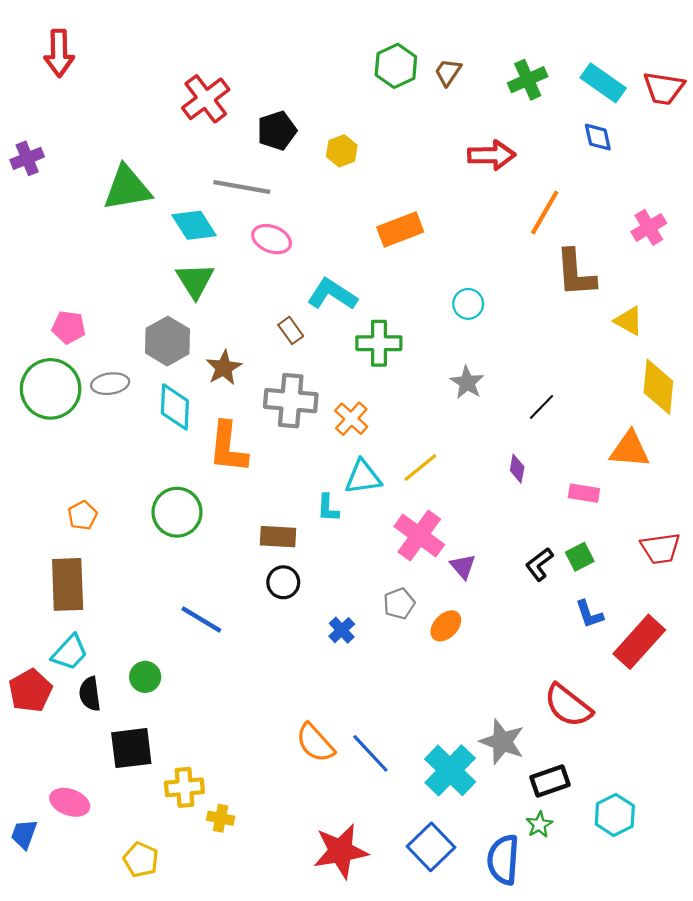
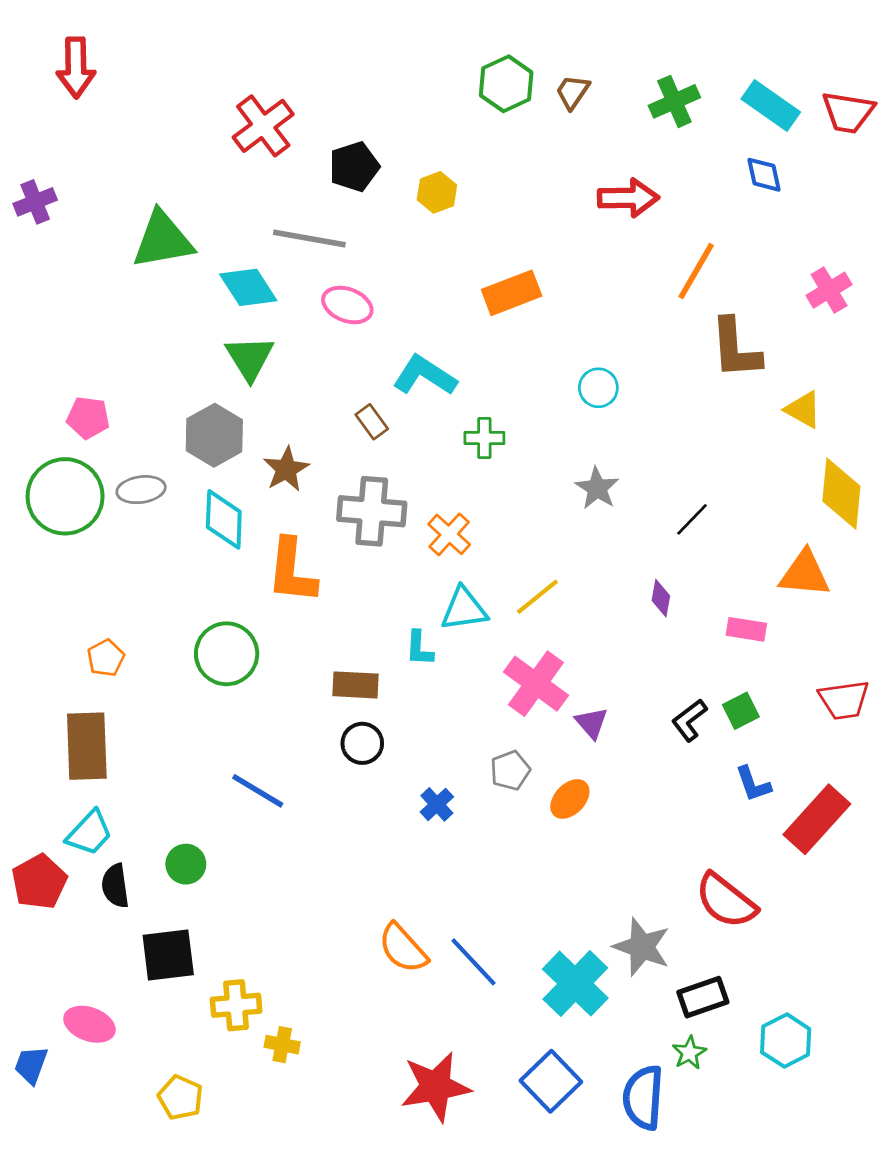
green cross: (379, 343) -> (484, 438), size x0.7

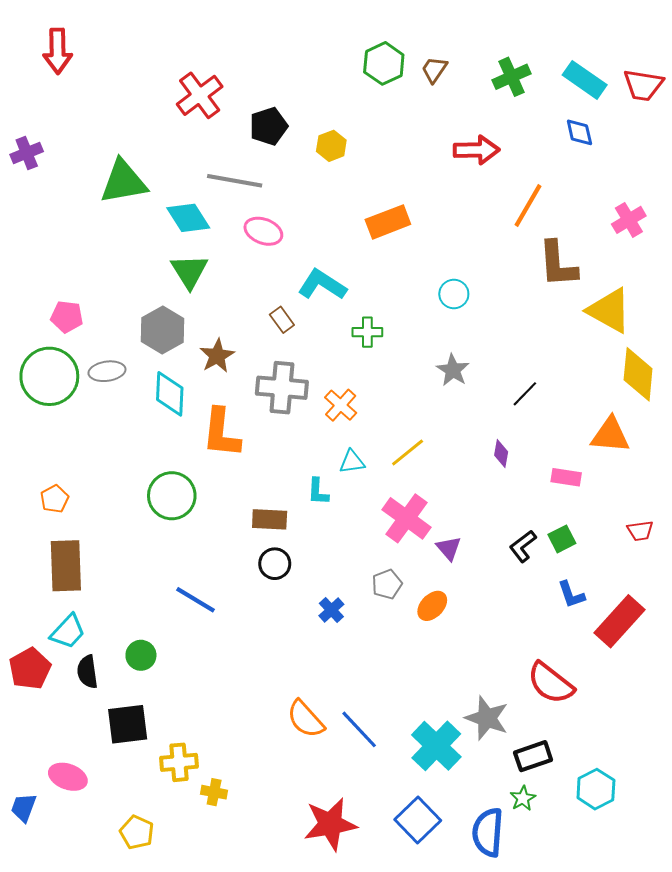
yellow triangle: (803, 409) -> (609, 310), size x1.6
cyan triangle: (464, 609) -> (352, 462), size x0.7
orange pentagon: (106, 658) -> (54, 499), moved
red trapezoid: (844, 700) -> (640, 531), size x0.7

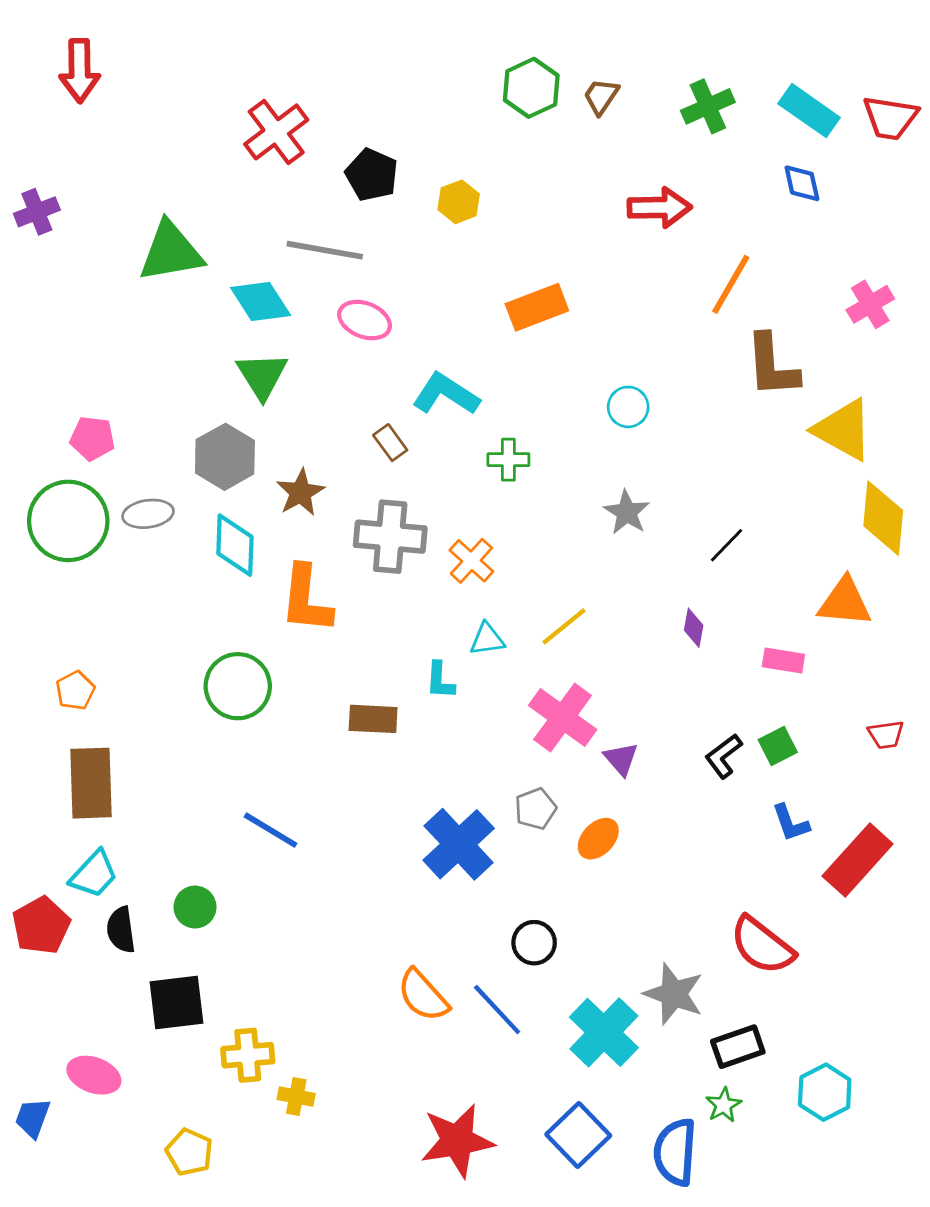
black pentagon: (269, 126) -> (372, 175), turned -30
black circle: (275, 564) -> (534, 943), moved
blue cross: (331, 610) -> (459, 844), size x2.0

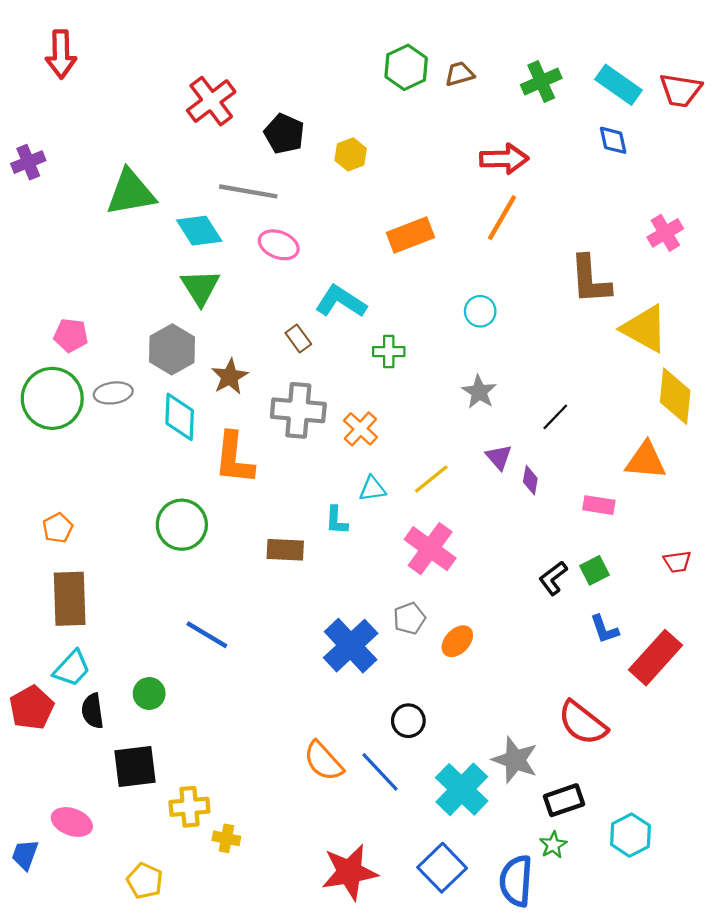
brown trapezoid: (601, 96) -> (459, 74), turned 40
orange line: (731, 284) -> (502, 218), moved
purple triangle: (621, 759) -> (499, 457), moved

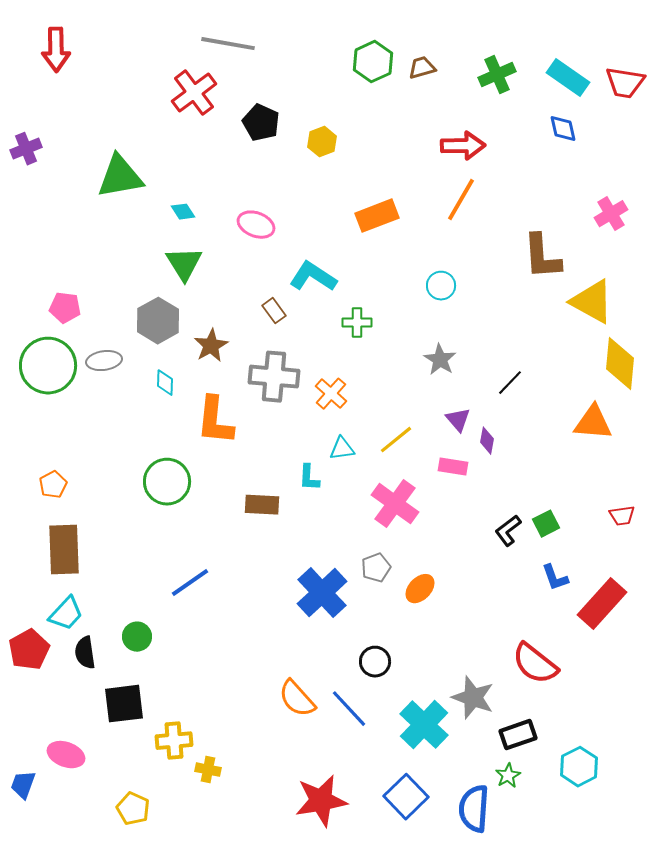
gray line: (248, 191) -> (228, 44), moved
cyan diamond: (199, 231) -> (183, 212), size x0.6
cyan diamond: (180, 417) -> (165, 383), size x0.6
pink rectangle: (599, 505) -> (453, 467), moved
blue line: (207, 635) -> (190, 583), turned -66

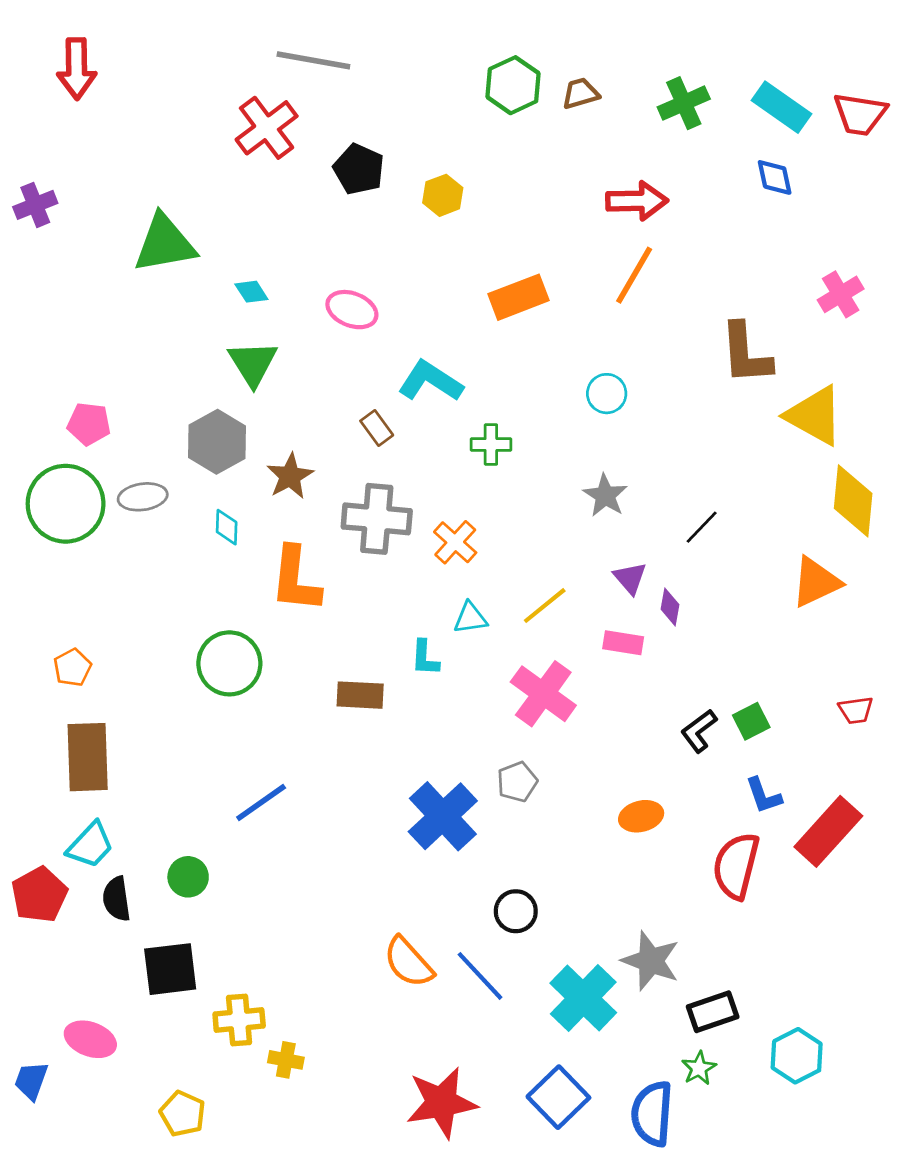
orange triangle: (593, 423) -> (816, 582), turned -30
orange ellipse: (420, 589) -> (641, 816), moved, turned 32
red semicircle: (535, 664) -> (736, 866), moved, turned 66

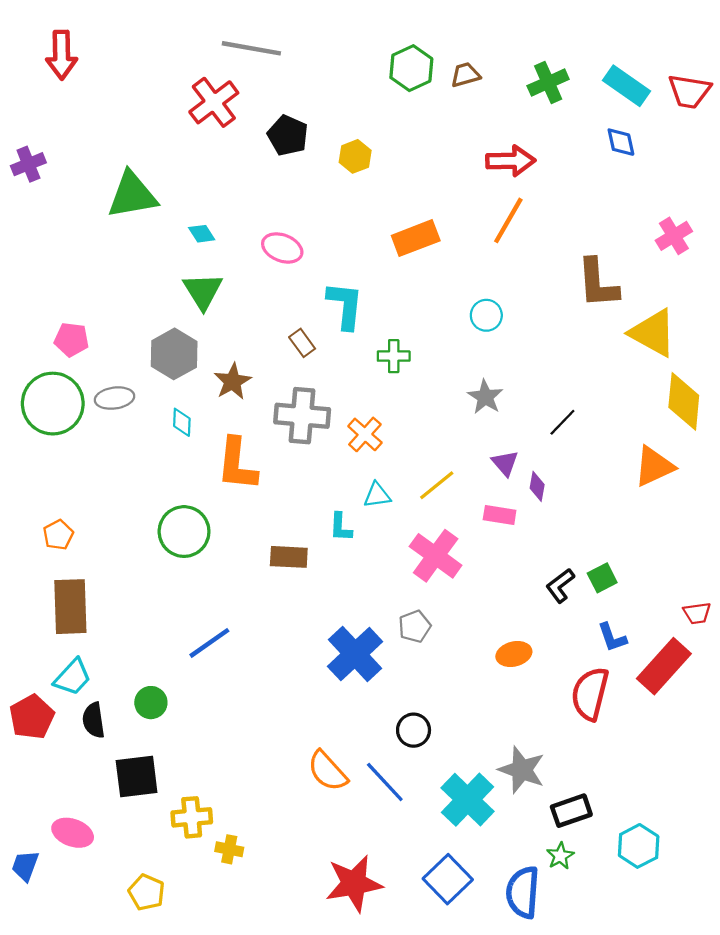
cyan L-shape: (430, 381) -> (345, 305), turned 63
red trapezoid: (856, 710) -> (697, 613), moved

